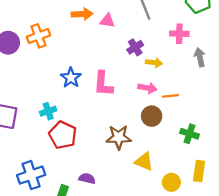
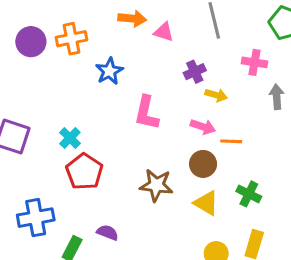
blue star: (71, 78) -> (109, 71), moved
cyan cross: (48, 111) -> (70, 138), turned -35
yellow triangle: (144, 162) -> (206, 203), moved

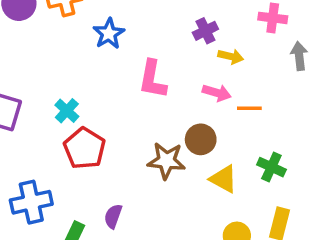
brown circle: (203, 164) -> (201, 139), moved
purple semicircle: (108, 233) -> (113, 216), turned -90

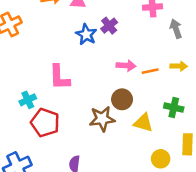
blue star: (109, 34) -> (86, 35), moved
yellow arrow: (231, 56) -> (179, 66), moved
pink L-shape: (152, 79) -> (59, 77), moved
cyan cross: (67, 111) -> (28, 100), turned 35

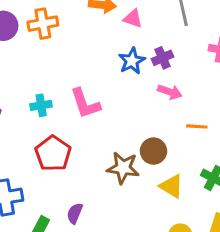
pink arrow: (126, 66) -> (170, 92), moved
pink L-shape: (59, 77) -> (85, 104), turned -32
cyan cross: (28, 100) -> (41, 105), moved

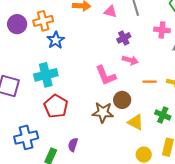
pink triangle: (133, 19) -> (110, 12), moved
blue star: (132, 61) -> (56, 40), moved
pink L-shape: (85, 104) -> (106, 75), moved
cyan cross: (41, 105) -> (46, 75), size x1.6

